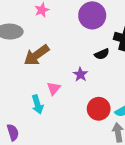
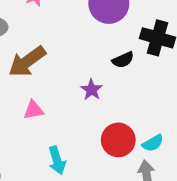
pink triangle: (54, 88) -> (33, 110), moved, turned 40
cyan arrow: (37, 104) -> (57, 160), moved

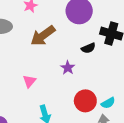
brown arrow: (27, 61) -> (43, 36), moved
pink triangle: (33, 110) -> (29, 81), turned -40

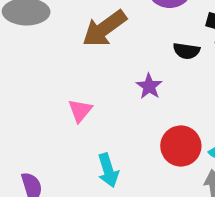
black semicircle: (88, 48) -> (186, 51), turned 32

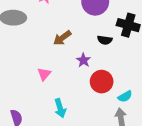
brown arrow: (104, 29) -> (62, 38), moved, size x0.7
red circle: (181, 146) -> (102, 82), moved

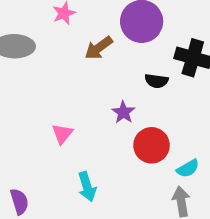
brown arrow: (62, 38) -> (99, 48), moved

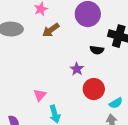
brown arrow: (99, 48) -> (51, 30), moved
pink triangle: (62, 134) -> (40, 95), moved

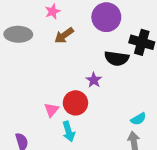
black semicircle: (97, 50) -> (117, 58), size x1.5
red circle: (94, 89) -> (75, 103), moved

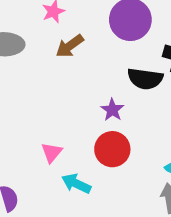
red circle: (75, 103) -> (112, 149), moved
cyan arrow: (69, 132) -> (76, 184), turned 132

